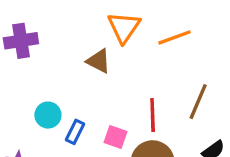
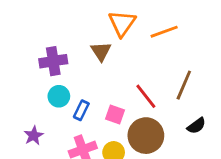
purple cross: (21, 41) -> (53, 61), moved
brown triangle: (99, 61) -> (101, 51), turned 30
red line: (153, 115) -> (146, 96), turned -36

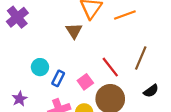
purple cross: (53, 61) -> (17, 17), moved, turned -30
pink square: (115, 115) -> (85, 82), turned 35

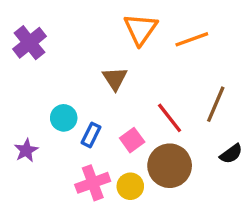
brown triangle: (74, 31) -> (115, 79), moved
purple star: (20, 99) -> (26, 150), moved

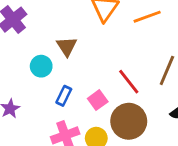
brown triangle: (115, 79) -> (67, 46), moved
cyan circle: (64, 118) -> (41, 66), moved

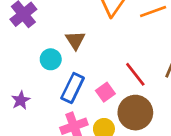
blue rectangle: (64, 96) -> (73, 88), size x1.5

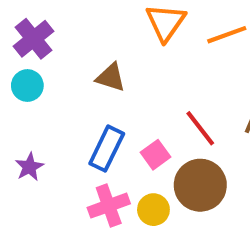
brown triangle: (75, 40) -> (111, 77), turned -40
cyan circle: (51, 59) -> (27, 86), moved

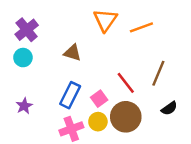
yellow circle: (153, 210) -> (98, 122), moved

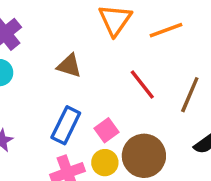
red line: (126, 83) -> (142, 84), moved

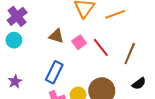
pink square: (107, 130) -> (79, 42), moved

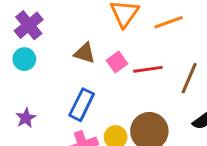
red line: (101, 47) -> (148, 69), turned -60

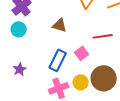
pink square: (117, 62) -> (82, 53), moved

